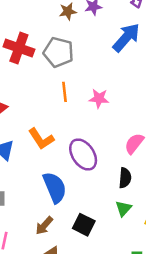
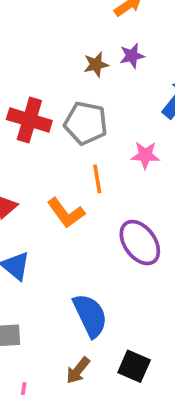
pink star: (99, 98) -> (145, 155), moved
orange L-shape: (41, 139) -> (66, 213), moved
purple ellipse: (83, 154) -> (140, 243), moved

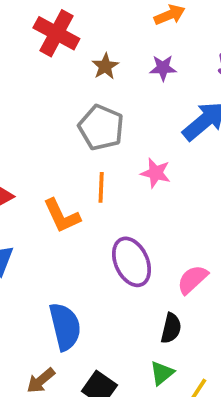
brown star: (96, 65) -> (105, 66), moved, turned -30
red cross: (29, 120) -> (56, 33), moved

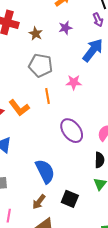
orange L-shape: (62, 216) -> (19, 108), moved

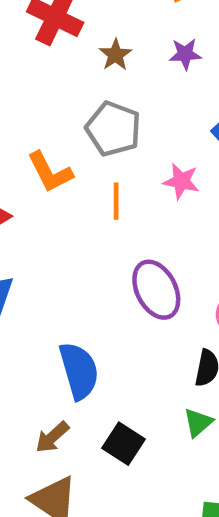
orange L-shape: (19, 108) -> (50, 172), moved

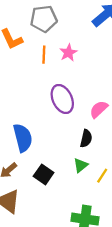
gray pentagon: (113, 129) -> (44, 19), turned -30
pink star: (181, 181) -> (68, 53), moved, turned 30

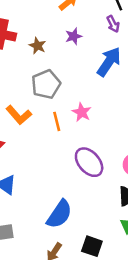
blue semicircle: (23, 138) -> (59, 214), turned 64

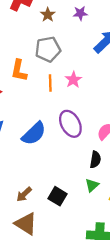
orange L-shape: (19, 115) -> (19, 71), turned 40
blue semicircle: (59, 214) -> (34, 134), moved

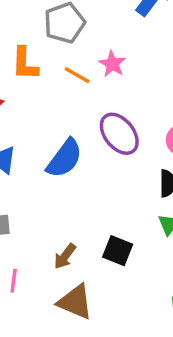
orange line: (50, 83) -> (77, 75), turned -49

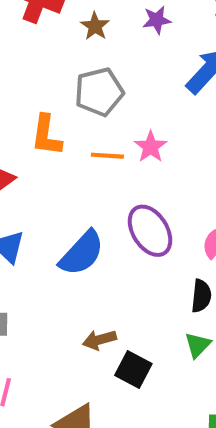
orange line: (77, 75) -> (107, 156), turned -32
brown arrow: (65, 256) -> (99, 340), moved, turned 32

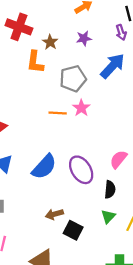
gray pentagon: (99, 92) -> (73, 79), moved
orange L-shape: (46, 135) -> (35, 62), moved
purple ellipse: (150, 231) -> (81, 170), moved

